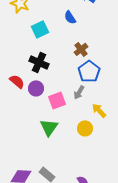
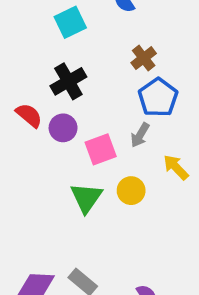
black cross: (39, 62) -> (68, 81), turned 36
yellow circle: (85, 128) -> (131, 191), moved

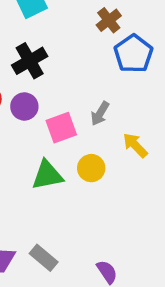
brown cross: (144, 58) -> (109, 20), moved
blue pentagon: (158, 97) -> (133, 54), moved
green triangle: (86, 198) -> (47, 175), turned 44

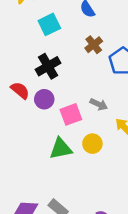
brown cross: (109, 20) -> (94, 45), moved
gray arrow: (100, 114) -> (99, 104), turned -96

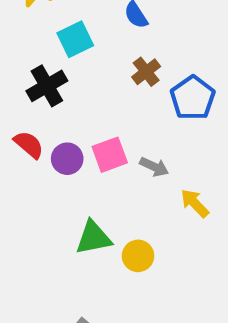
black cross: (48, 66) -> (47, 86), moved
pink square: (71, 114) -> (110, 155), moved
yellow circle: (92, 144) -> (138, 256), moved

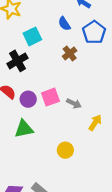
blue pentagon: (193, 98) -> (94, 32), moved
yellow arrow: (195, 203) -> (95, 123), turned 77
green triangle: (93, 238) -> (24, 129), moved

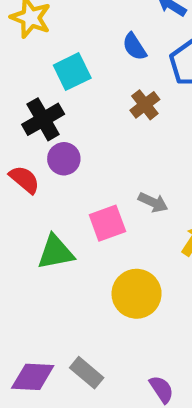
pink square: (50, 97) -> (107, 223), moved
purple circle: (28, 99) -> (64, 159), moved
yellow circle: (65, 150) -> (137, 294), size x1.5

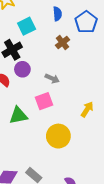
blue semicircle: (134, 47) -> (57, 14), turned -152
gray arrow: (153, 202) -> (52, 79), moved

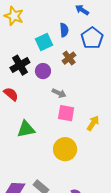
cyan square: (27, 26) -> (44, 42), moved
purple circle: (22, 69) -> (43, 71), moved
pink square: (44, 101) -> (66, 113), moved, turned 30

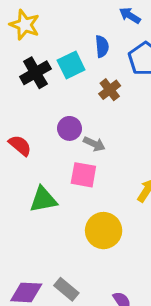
black cross: (20, 65) -> (35, 73), moved
purple circle: (43, 71) -> (69, 128), moved
pink square: (66, 113) -> (83, 175), moved

